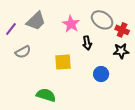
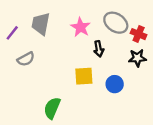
gray trapezoid: (36, 21) -> (41, 24), turned 145
yellow square: (63, 62) -> (84, 76), moved
green semicircle: (46, 95) -> (52, 108), turned -84

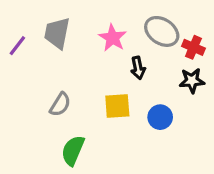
gray semicircle: (26, 59) -> (60, 104), moved, turned -30

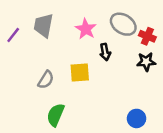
yellow square: (117, 106) -> (80, 73), moved
blue circle: (160, 117) -> (137, 118), moved

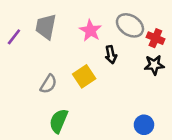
yellow square: (80, 73) -> (84, 76), turned -30

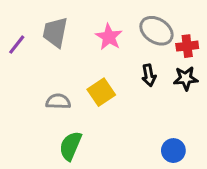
red cross: (155, 38) -> (187, 46), turned -30
black arrow: (111, 55) -> (149, 75), moved
gray semicircle: (48, 84) -> (58, 101), turned -120

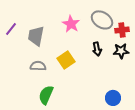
gray trapezoid: (55, 32) -> (36, 36), moved

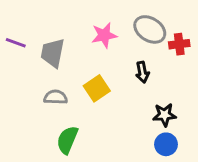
pink star: (71, 24) -> (104, 35), turned 30
purple line: (11, 29) -> (16, 43), turned 72
black star: (121, 51) -> (165, 115), moved

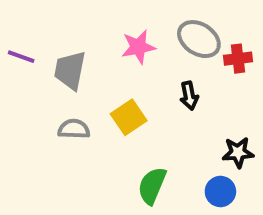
black star: (165, 115) -> (238, 152), moved
green semicircle: (67, 140) -> (152, 186), moved

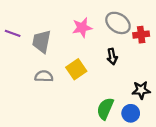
green semicircle: (152, 186) -> (105, 109), moved

